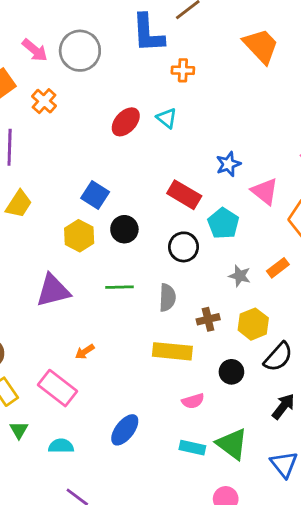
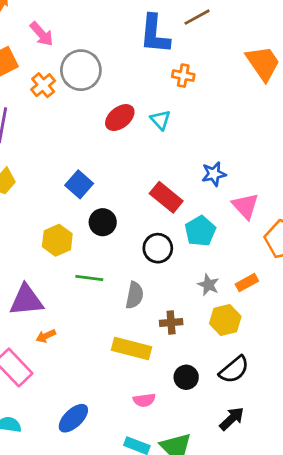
gray circle: (80, 51) -> (81, 70), moved
yellow hexagon: (79, 236) -> (57, 240), moved
purple triangle: (53, 291) -> (26, 300), moved
yellow hexagon: (253, 324) -> (225, 320), moved

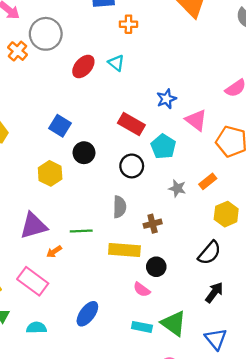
green line: (89, 278) -> (81, 231), moved
yellow hexagon: (225, 320) -> (226, 214), moved
black circle: (186, 377) -> (156, 267), moved
pink semicircle: (144, 400) -> (142, 290), turned 54

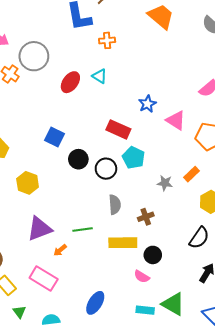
cyan pentagon: (163, 146) -> (133, 158), moved
black circle: (132, 166) -> (106, 169), moved
yellow hexagon: (50, 173) -> (28, 183), moved

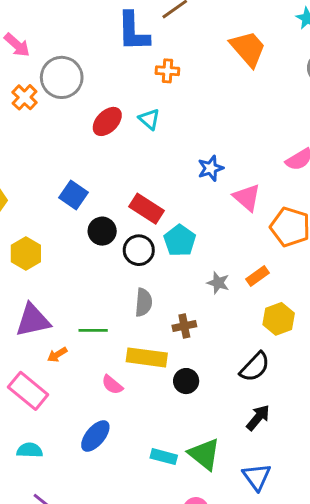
red rectangle: (118, 129) -> (147, 209), moved
pink semicircle: (142, 277) -> (112, 385), moved

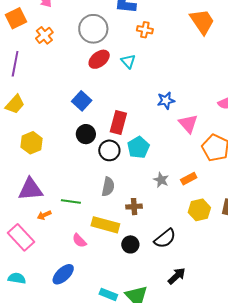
gray circle: (62, 77) -> (93, 29), moved
blue square: (73, 195) -> (82, 101), moved
red rectangle: (147, 209) -> (118, 123), turned 65
black semicircle: (255, 367) -> (165, 238), moved

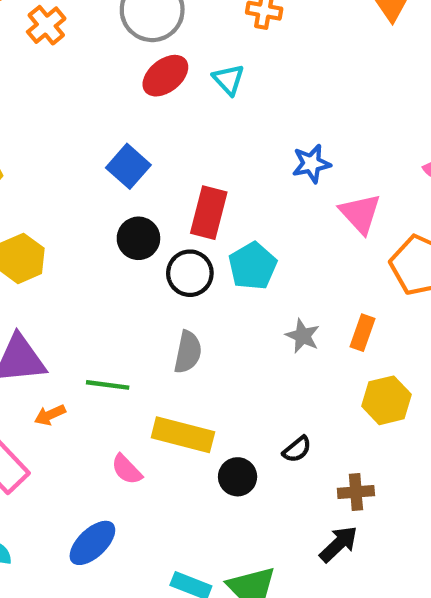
orange rectangle: (189, 179) -> (363, 333), turned -42
brown cross: (134, 207) -> (356, 492), moved
black semicircle: (165, 238) -> (297, 449), moved, size x0.6

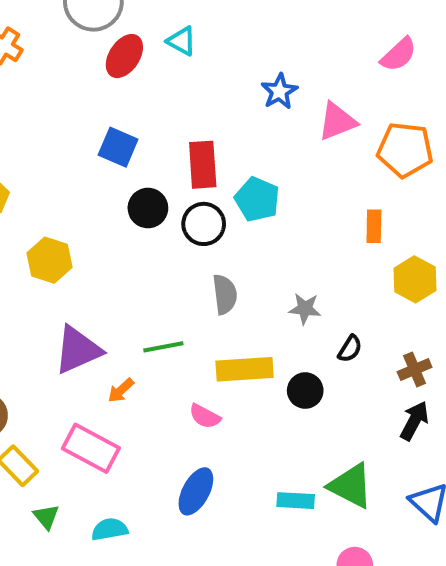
pink triangle: (360, 213) -> (337, 121), turned -51
gray star: (303, 336) -> (305, 309), moved

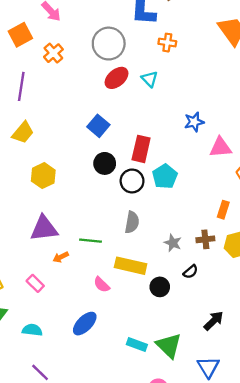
brown cross: (415, 369) -> (205, 239), moved
pink rectangle: (91, 448) -> (35, 283), size x0.6

